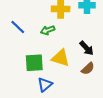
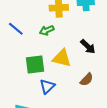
brown semicircle: (88, 69) -> (87, 80), moved

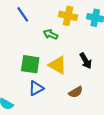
blue line: (16, 29) -> (23, 14), moved
green arrow: (47, 30) -> (50, 34), turned 32

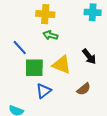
blue line: (23, 14) -> (20, 48), moved
yellow cross: (68, 16) -> (45, 14), moved

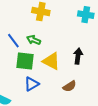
green arrow: (50, 35) -> (34, 40), moved
black arrow: (89, 56) -> (78, 56), turned -140

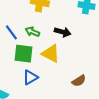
black arrow: (78, 56) -> (63, 32), moved, turned 98
brown semicircle: (70, 86) -> (79, 81), moved

